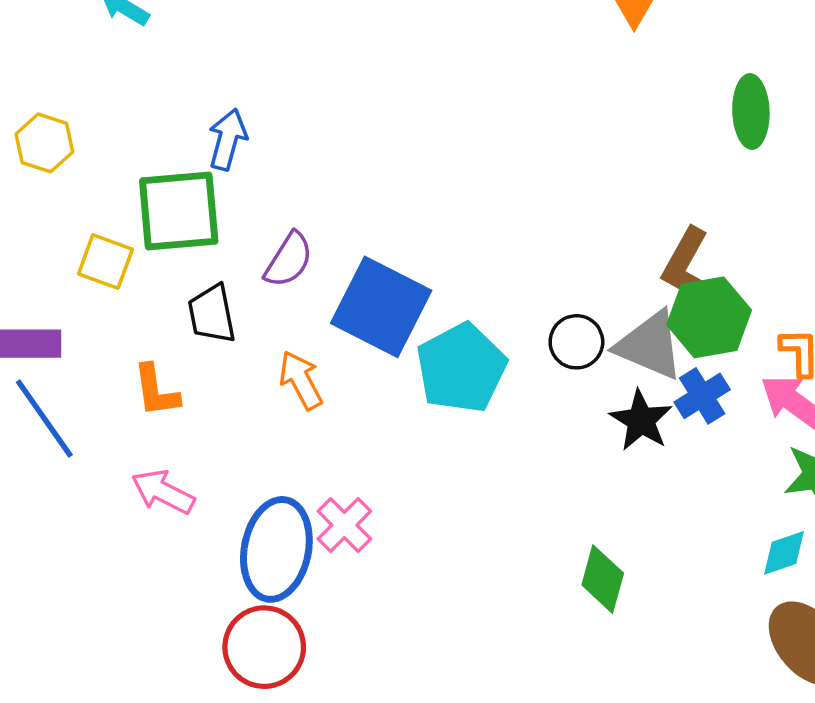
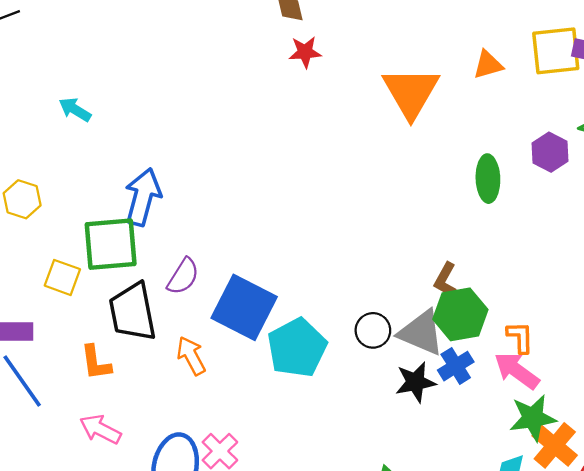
blue arrow: (228, 139) -> (143, 197), size x1.4
brown L-shape: (686, 265) -> (445, 280), size x0.7
black trapezoid: (212, 314) -> (133, 312), size x1.5
black star: (641, 420) -> (415, 382), turned 30

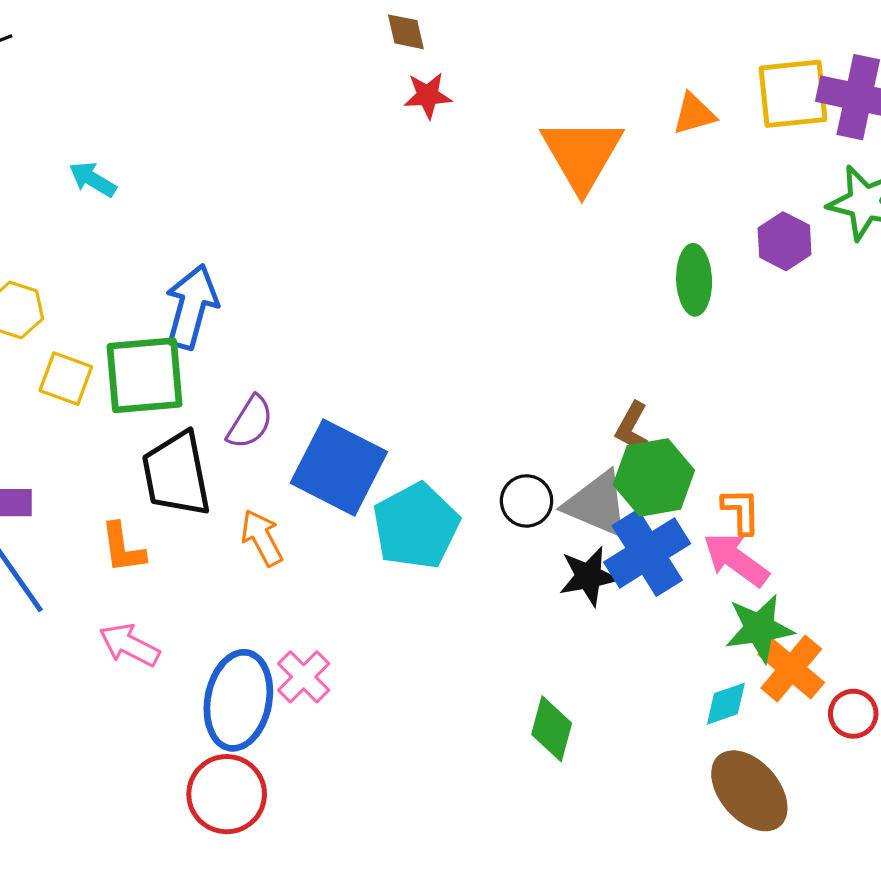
yellow square: (62, 277) -> (66, 379), moved
blue cross: (456, 366) -> (647, 553), size x1.6

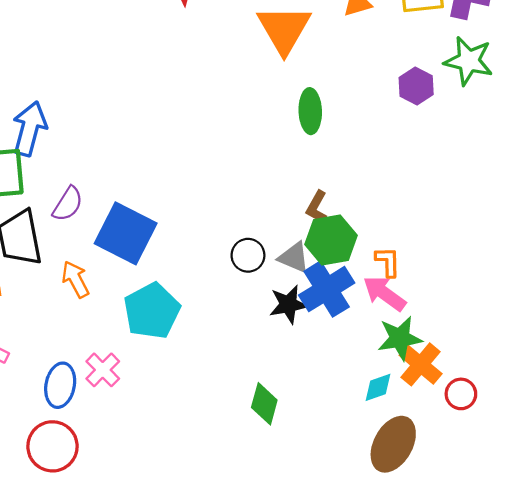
green ellipse: (694, 280) -> (310, 111), moved
gray triangle: (597, 504) -> (294, 257), size x0.7
cyan pentagon: (416, 526) -> (152, 311), moved
blue ellipse: (238, 700) -> (60, 385), size x0.7
brown ellipse: (749, 791) -> (393, 444), turned 70

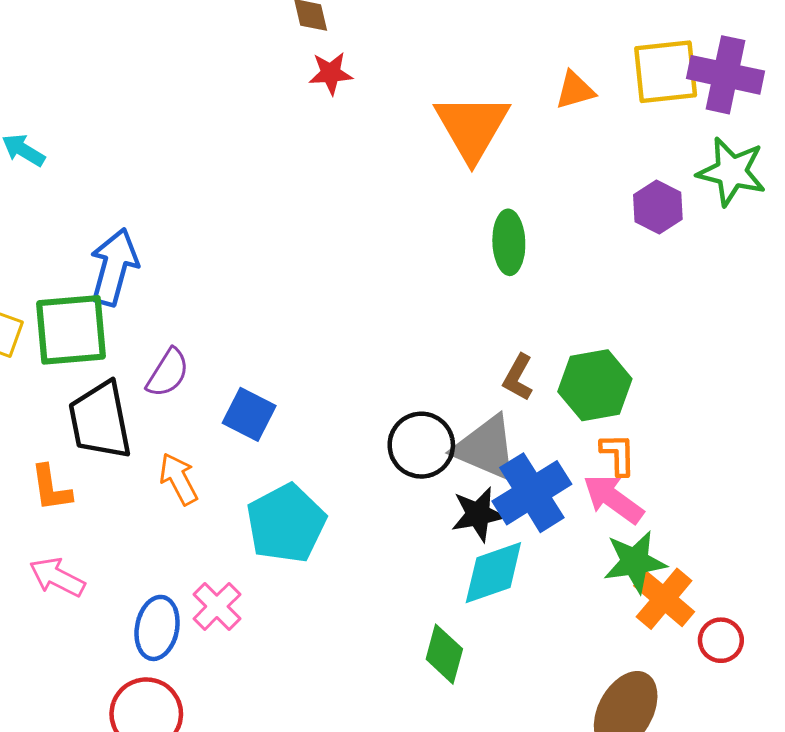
blue square: (126, 233) -> (249, 414), size x0.6
green hexagon: (331, 240) -> (595, 385), moved
black circle: (248, 255) -> (421, 445), size x1.4
gray triangle: (294, 257) -> (486, 448), size x1.5
cyan diamond: (378, 387) -> (493, 573), moved, size x1.6

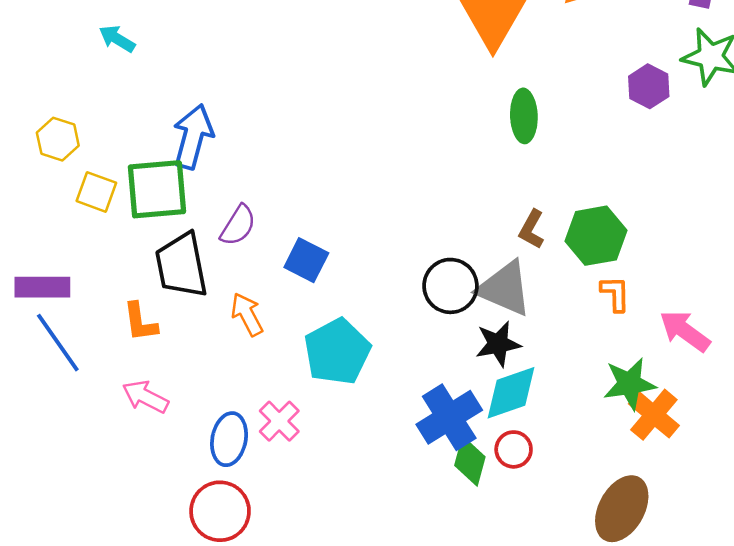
blue cross: (532, 493) -> (449, 417), moved
pink arrow: (613, 499) -> (685, 331), moved
red circle: (721, 640) -> (514, 449), moved

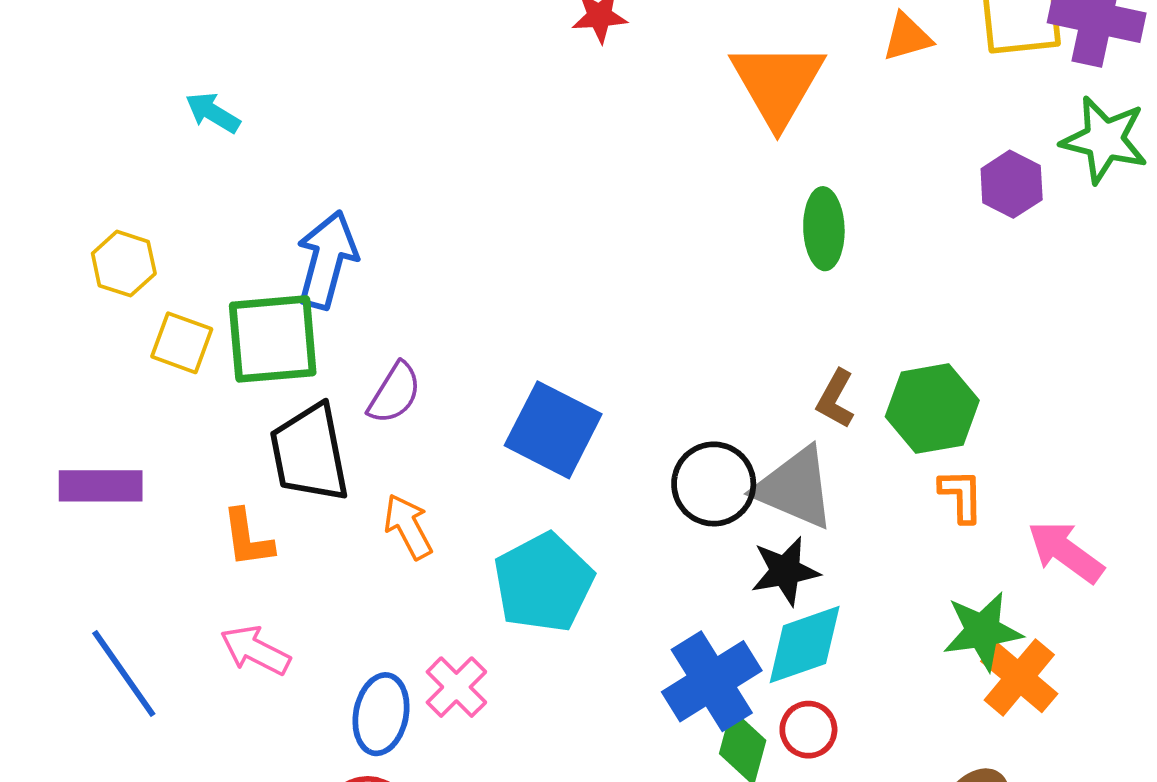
blue square: (306, 260) -> (553, 430), moved, size x1.4
blue line: (58, 343) -> (124, 674), moved

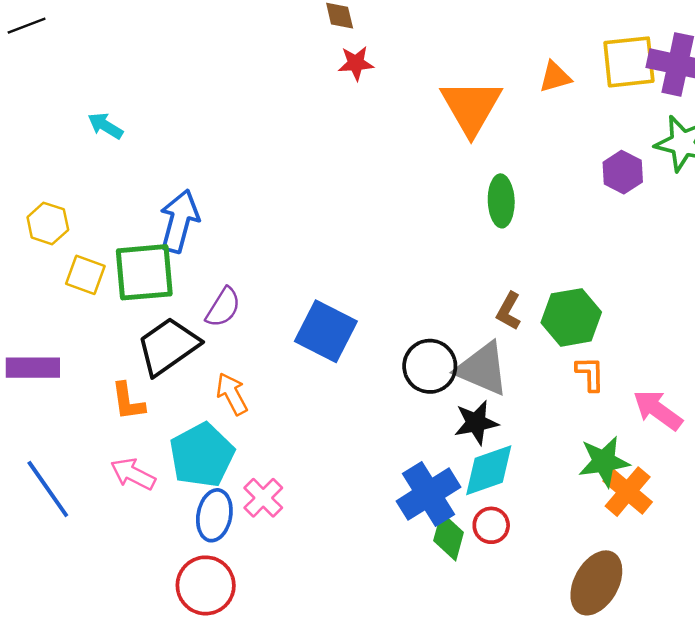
black trapezoid: (309, 453) -> (168, 346), turned 66
cyan pentagon: (543, 583) -> (202, 455), moved

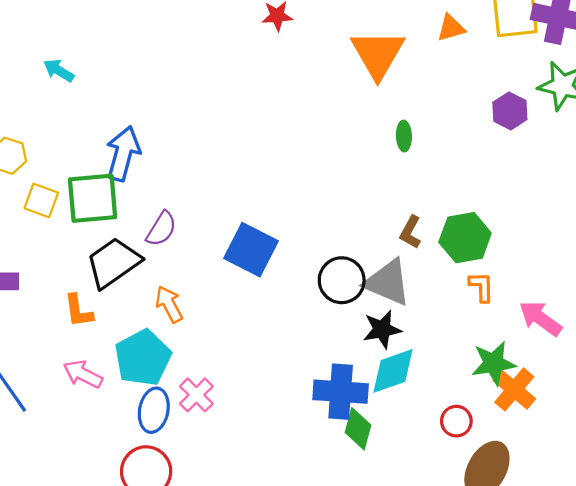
green ellipse: (501, 201) -> (404, 136), size x0.7
blue cross: (429, 494) -> (341, 392), turned 36
red circle: (491, 525) -> (456, 421), moved

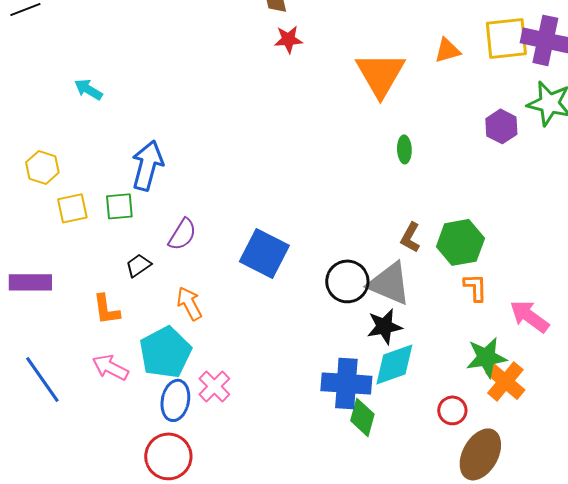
green square: (93, 198) -> (119, 206), size x0.6
yellow square: (41, 200) -> (72, 208), turned -32
black trapezoid: (113, 263) -> (138, 265), size x0.5

